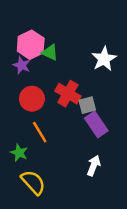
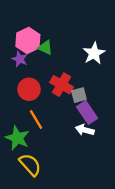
green star: (19, 153) -> (17, 138), size x1.5
white arrow: (94, 166) -> (85, 130), moved, turned -96

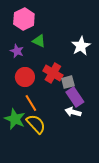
pink hexagon: (28, 41) -> (24, 19), moved
yellow semicircle: (30, 165) -> (36, 124), moved

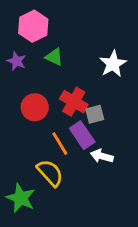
purple star: (17, 51) -> (17, 61), moved
purple rectangle: (75, 97) -> (82, 135), moved
orange line: (31, 103) -> (60, 144), moved
green star: (15, 119) -> (21, 198), moved

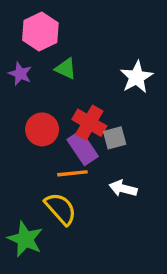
purple rectangle: (82, 135) -> (83, 148), moved
orange line: (60, 144) -> (72, 173), turned -65

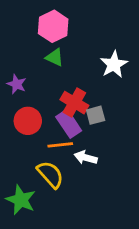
pink hexagon: (40, 32) -> (53, 26), moved
purple star: (20, 74) -> (17, 84), moved
red circle: (42, 129) -> (28, 121), moved
white arrow: (123, 188) -> (86, 158), moved

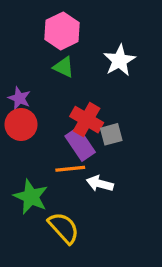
white star: (114, 64) -> (119, 60), moved
red circle: (28, 121) -> (21, 124), moved
yellow semicircle: (50, 174) -> (64, 228), moved
green star: (21, 200) -> (31, 197), moved

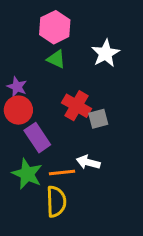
purple rectangle: (80, 144) -> (37, 138), moved
orange line: (70, 169) -> (62, 172), moved
yellow semicircle: (64, 228) -> (56, 202), turned 40

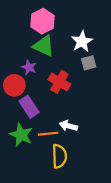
green triangle: (56, 59) -> (44, 46), size x1.5
purple star: (17, 87) -> (29, 67), moved
gray square: (98, 119) -> (89, 63), moved
yellow semicircle: (56, 202) -> (59, 156), moved

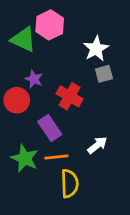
green triangle: (44, 46) -> (23, 39), moved
purple rectangle: (29, 107) -> (50, 128), moved
white arrow: (68, 126) -> (97, 145), moved, turned 126

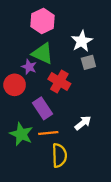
green triangle: (23, 39) -> (43, 53), moved

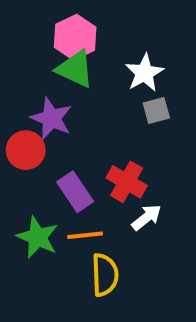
green triangle: (43, 53) -> (75, 69), moved
purple star: (29, 67) -> (51, 118), size x1.5
red cross: (59, 81) -> (127, 182), moved

